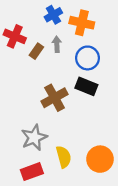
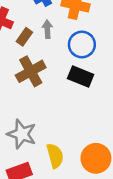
brown cross: (55, 98) -> (31, 71), moved
gray star: (34, 138) -> (22, 134), turned -30

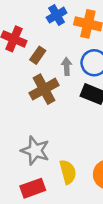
gray arrow: (47, 29) -> (67, 67), moved

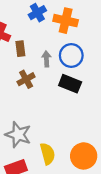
brown rectangle: (38, 55) -> (20, 49), turned -42
brown cross: (44, 89) -> (26, 79), size x0.7

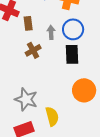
black rectangle: (70, 84) -> (72, 54), turned 66
orange circle: (84, 156) -> (84, 90), moved

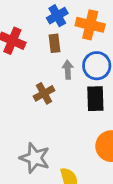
brown rectangle: (28, 23) -> (55, 43), moved

